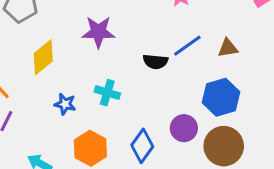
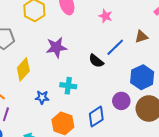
brown triangle: (228, 48) -> (141, 37), moved
black semicircle: (155, 62) -> (96, 61), turned 42
blue diamond: (142, 146) -> (96, 117), turned 30

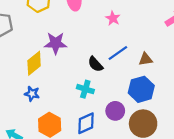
brown triangle: (141, 37) -> (146, 59), moved
yellow diamond: (23, 69) -> (34, 63), moved
cyan cross: (68, 86) -> (85, 89), moved

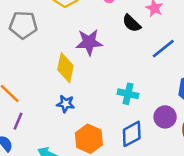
yellow diamond: (34, 63) -> (65, 68), turned -35
black semicircle: (95, 64) -> (132, 23), moved

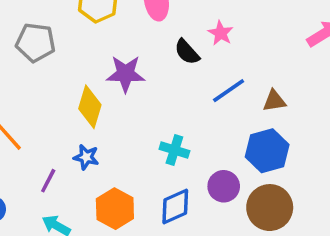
purple line: (18, 121) -> (48, 181), moved

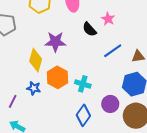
blue diamond: (175, 206) -> (83, 115), turned -30
orange hexagon: (115, 209) -> (57, 77), moved

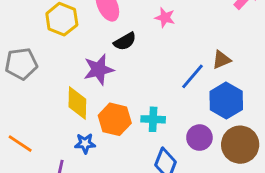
black semicircle: (89, 29) -> (125, 41), moved, turned -63
blue line: (113, 51) -> (192, 76), moved

